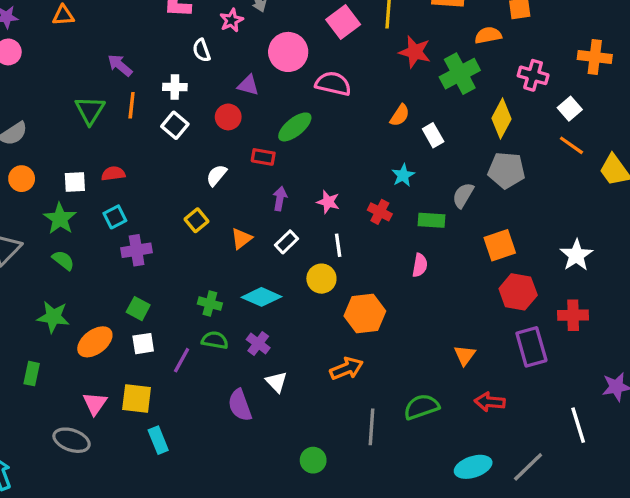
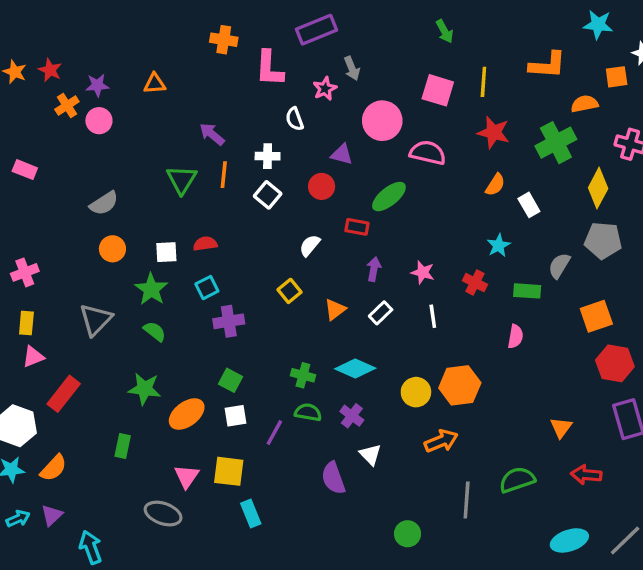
pink square: (343, 22) -> (438, 90), turned -36
red star: (415, 52) -> (494, 132), moved
yellow circle: (321, 279) -> (416, 392), moved

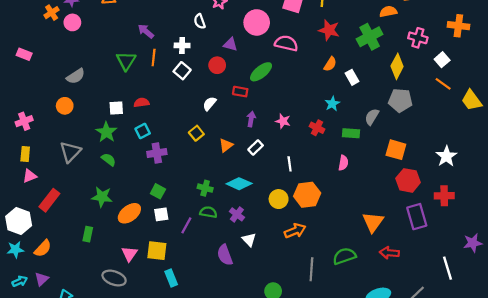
orange circle: (112, 249) -> (65, 106), moved
white line: (433, 316) -> (290, 164), moved
orange square: (596, 316) -> (396, 150), turned 35
orange triangle: (561, 428) -> (373, 222), size x1.5

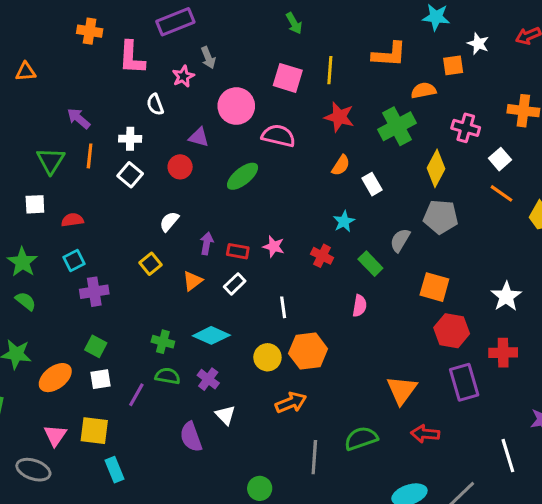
red rectangle: (240, 92) -> (238, 251), moved
white square: (116, 108) -> (35, 204), moved
purple arrow: (251, 119) -> (207, 243), moved
green rectangle: (351, 133) -> (370, 264), turned 42

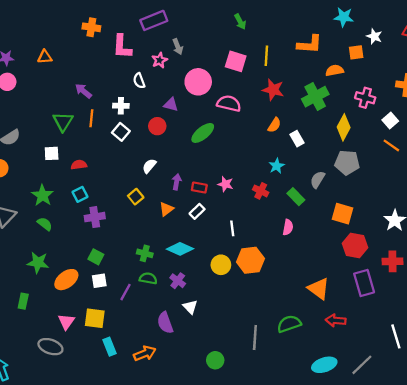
orange triangle: (402, 390) -> (319, 289), turned -30
orange arrow: (291, 403) -> (145, 353), moved

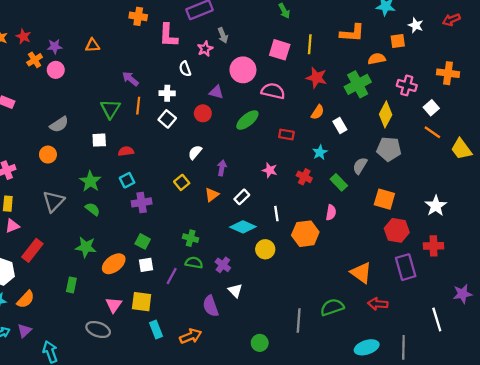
red rectangle: (199, 188) -> (286, 134), moved
cyan diamond: (180, 249) -> (243, 227), moved
orange hexagon: (250, 260) -> (305, 234), moved
gray line: (362, 365) -> (403, 347), turned -45

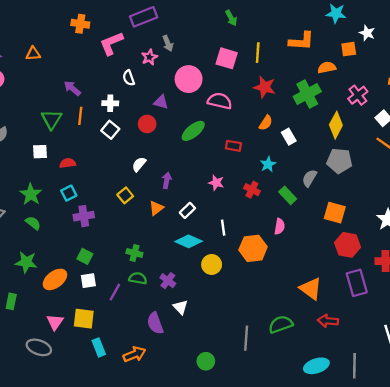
pink L-shape: (168, 35) -> (111, 43), turned 65
pink cross: (407, 85) -> (358, 95), turned 36

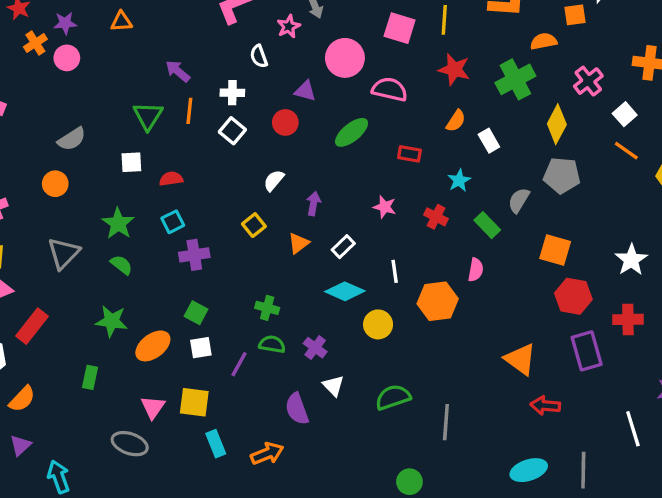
green semicircle: (281, 324) -> (393, 397), moved
gray line: (246, 338) -> (446, 422), moved
green circle: (206, 361) -> (409, 482), moved

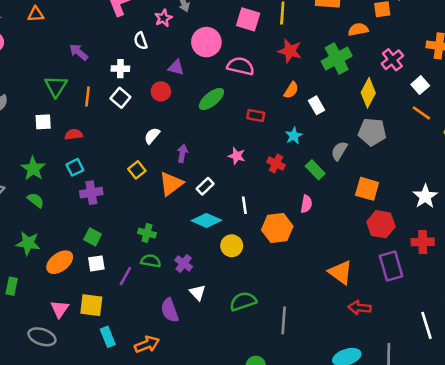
orange line: (189, 111) -> (87, 96), moved
orange triangle: (299, 243) -> (171, 184), size x1.5

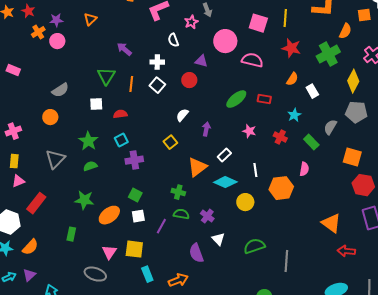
orange triangle: (36, 14) -> (90, 19), turned -40
orange semicircle: (358, 29) -> (345, 31), turned 126
green ellipse: (211, 99) -> (236, 99), moved
orange triangle: (171, 184) -> (197, 167), moved
green semicircle: (36, 200) -> (90, 166), turned -56

